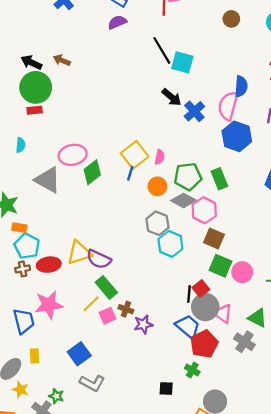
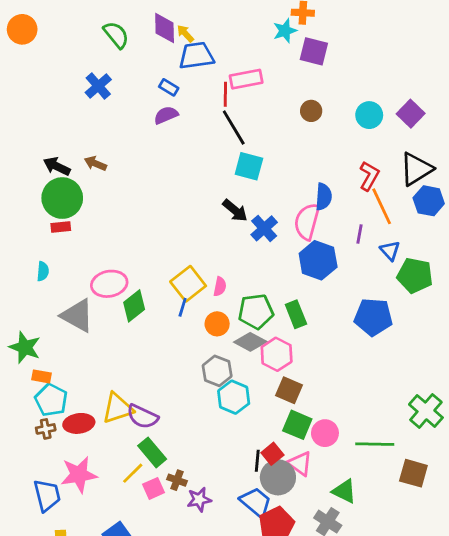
black line: (162, 50) -> (234, 128), moved
pink triangle: (223, 314) -> (300, 464), moved

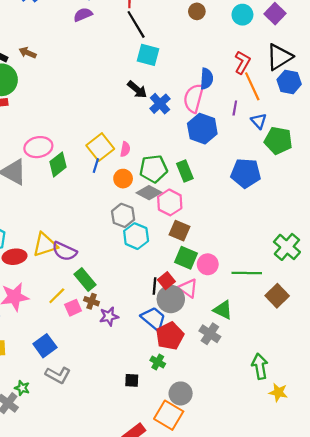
green rectangle: (152, 452) -> (85, 279), moved
brown square: (413, 473) -> (277, 296), turned 30

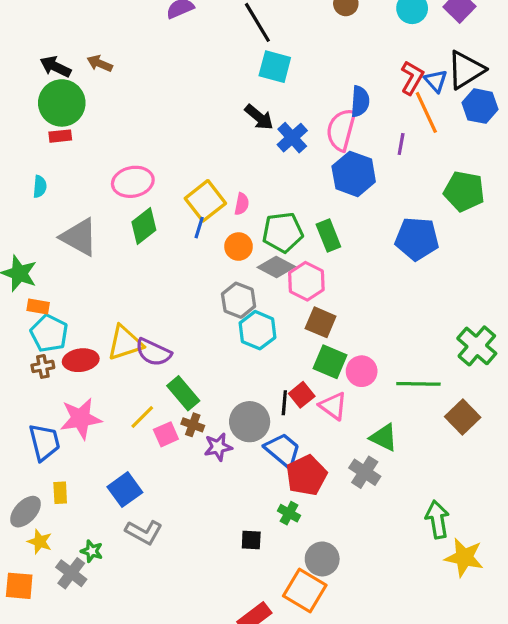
blue triangle: (259, 121) -> (436, 81), moved
pink ellipse: (38, 147) -> (133, 182), moved
gray circle: (171, 299) -> (250, 422), moved
yellow star: (278, 392) -> (464, 557), size x1.4

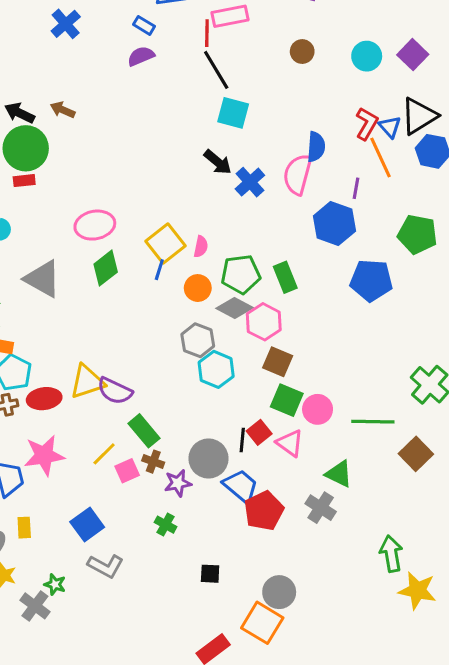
blue hexagon: (354, 174) -> (334, 224), moved
green cross: (289, 513) -> (165, 525), moved

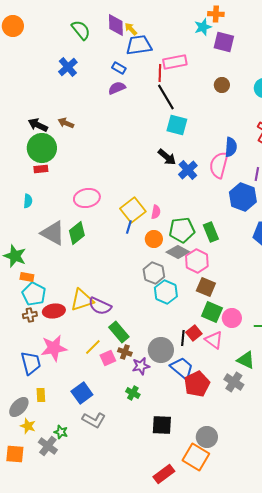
green diamond: (106, 268) -> (77, 233), moved
black square: (210, 574) -> (162, 425), size x1.5

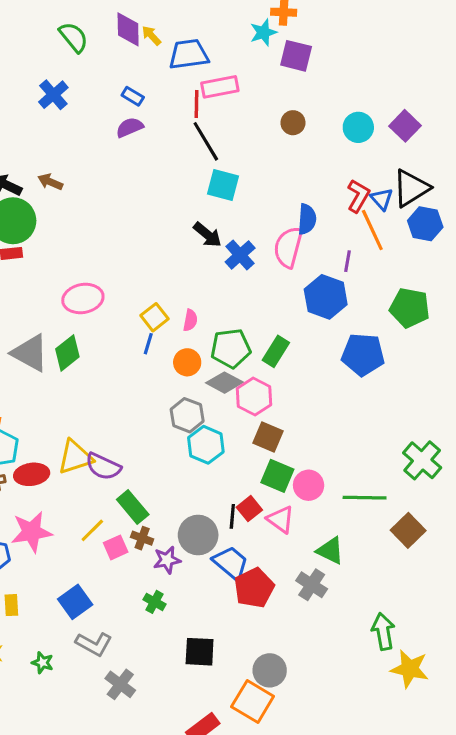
blue trapezoid: (139, 45) -> (189, 54), moved
yellow square: (133, 210) -> (154, 317), size x0.7
green rectangle: (211, 232) -> (276, 351), turned 54
gray cross: (48, 446) -> (120, 684), moved

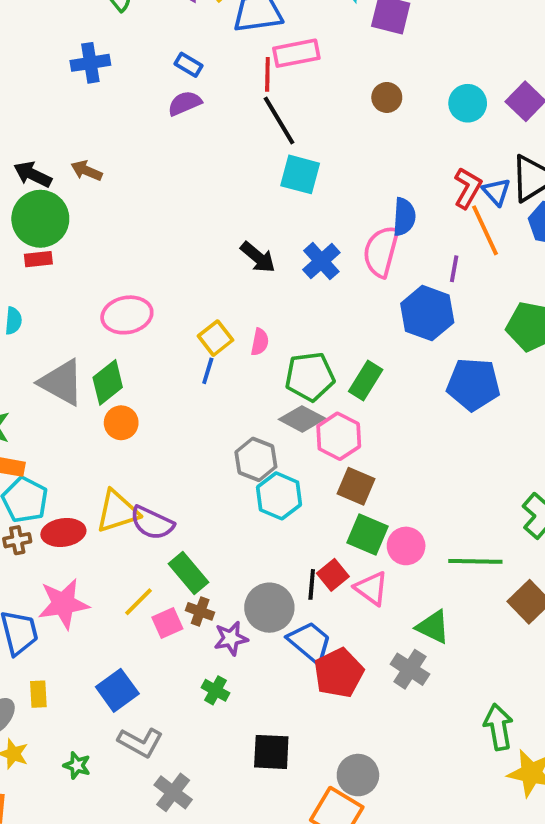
blue cross: (53, 95) -> (90, 63), turned 32
black arrow: (207, 235) -> (258, 257), moved
orange circle: (187, 362) -> (121, 423), moved

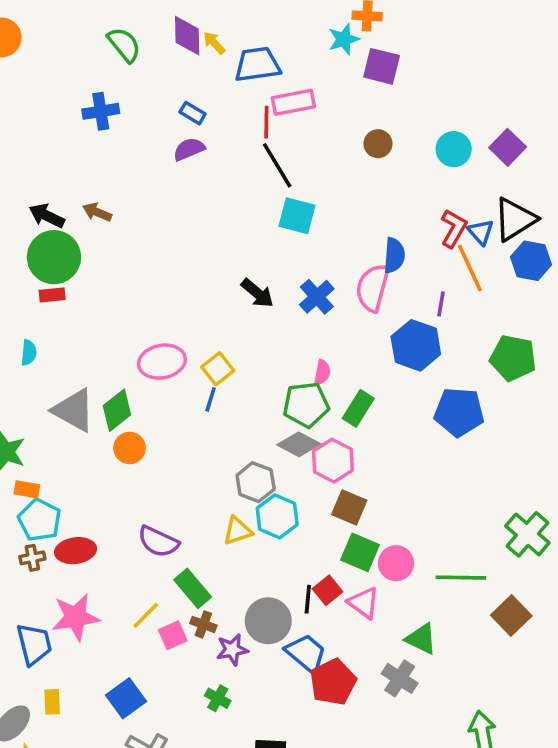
pink ellipse: (127, 315) -> (162, 362), moved
pink semicircle: (260, 342) -> (322, 372), moved
yellow triangle: (117, 511) -> (238, 531), moved, size x0.7

